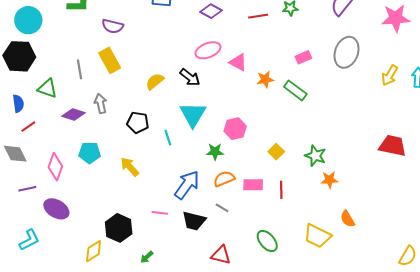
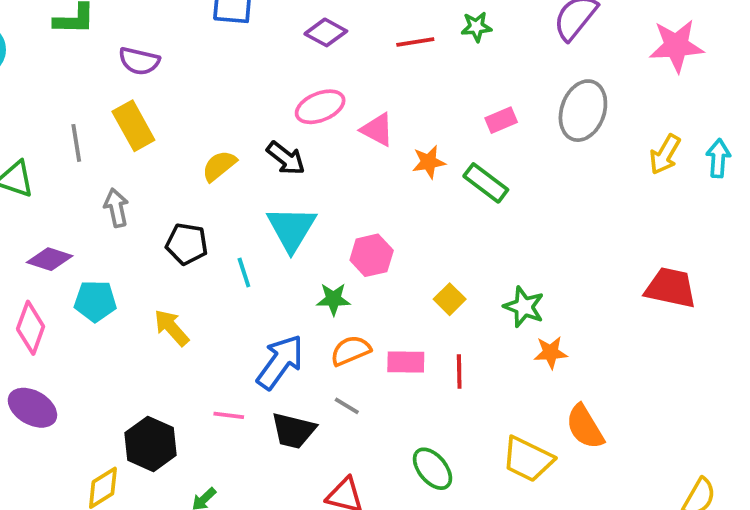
purple diamond: (73, 115) -> (50, 259), moved
orange semicircle: (348, 219) -> (585, 427), size x1.4

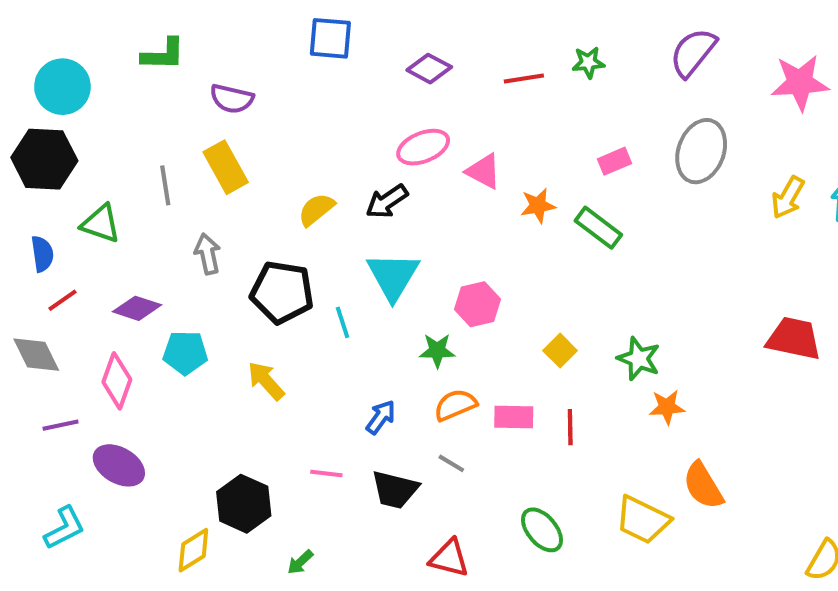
black arrow: (286, 158) -> (387, 201), turned 108
black pentagon: (187, 244) -> (282, 292), size x1.4
blue arrow: (280, 362) -> (381, 417), size x0.6

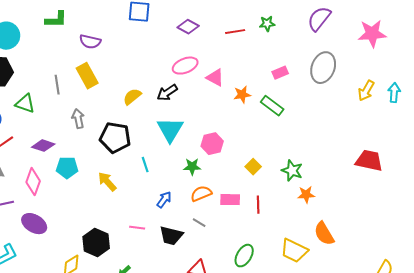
cyan line: (343, 322) -> (145, 165), moved
green ellipse: (542, 530) -> (244, 256), turned 70

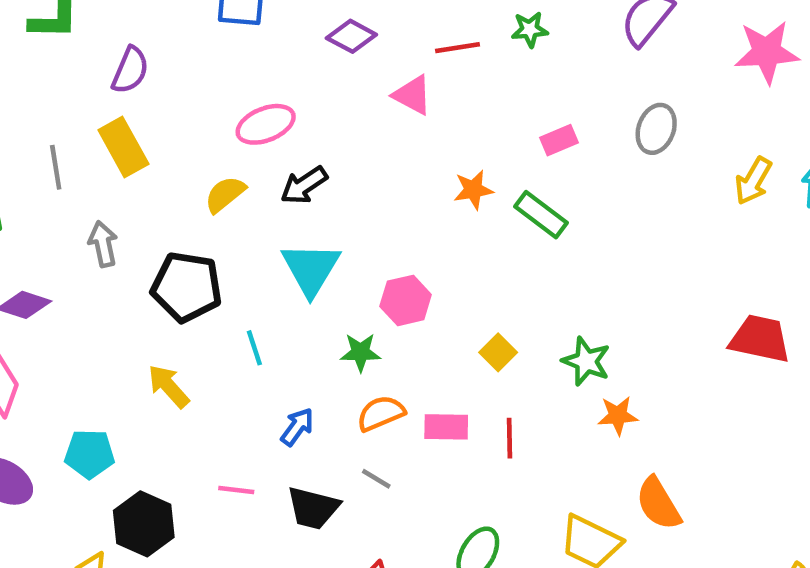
purple semicircle: (90, 42) -> (130, 70), turned -80
pink ellipse: (185, 66) -> (266, 124), moved
gray ellipse: (323, 68) -> (656, 129), size x0.7
pink triangle: (215, 78) -> (412, 95), moved
cyan pentagon: (67, 168) -> (90, 454), moved

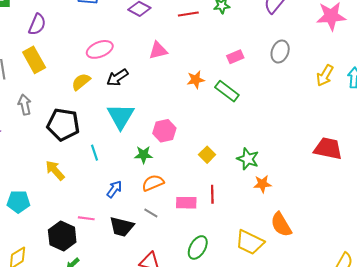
pink triangle: (412, 95) -> (158, 50), moved, turned -42
pink rectangle: (446, 427) -> (186, 203), moved
black hexagon: (144, 524) -> (62, 236), moved

